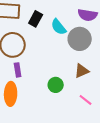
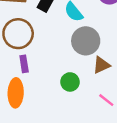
gray circle: (80, 39) -> (86, 41), moved

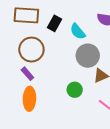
purple rectangle: (24, 64) -> (27, 74), moved, turned -32

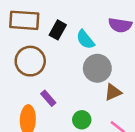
purple rectangle: (27, 74) -> (48, 98), moved
green circle: (75, 90) -> (82, 120), moved

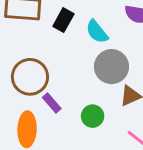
brown circle: (30, 61) -> (30, 77), moved
green circle: (82, 120) -> (93, 116), moved

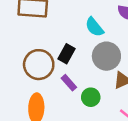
black rectangle: (63, 20) -> (67, 54), moved
purple rectangle: (52, 103) -> (69, 83), moved

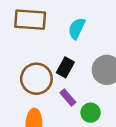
cyan semicircle: (94, 27) -> (77, 28), moved, turned 65

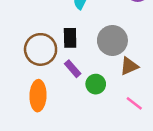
black rectangle: (65, 67) -> (70, 38), turned -30

